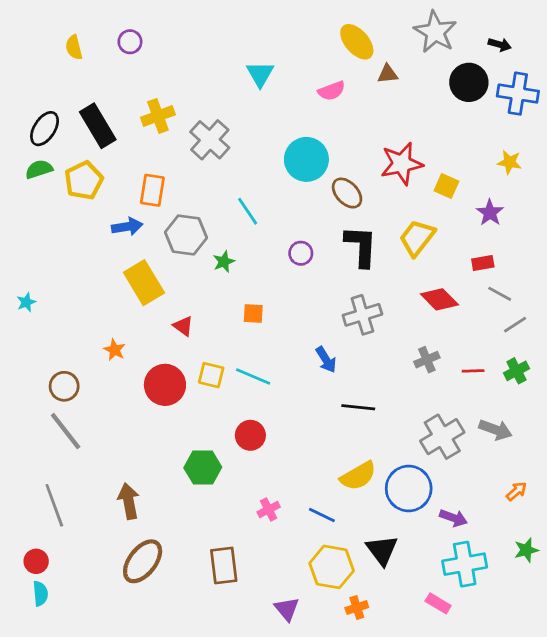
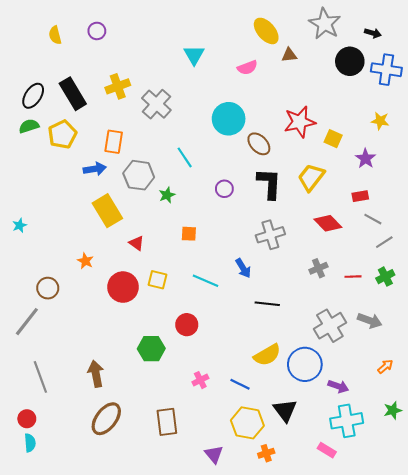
cyan line: (253, 376) -> (206, 281), moved
gray line: (66, 431) -> (27, 322), moved, turned 76

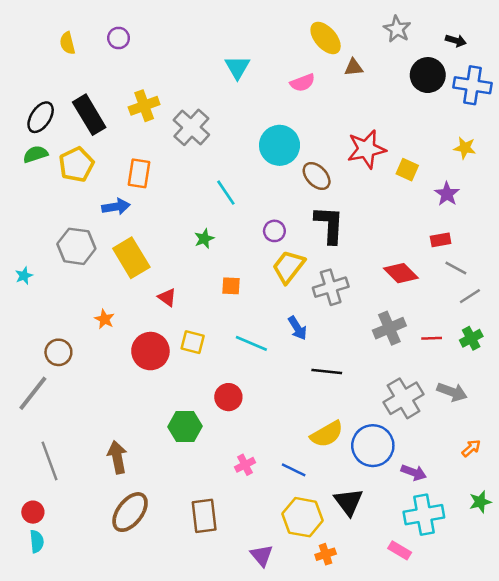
gray star: (325, 24) -> (397, 29), size x0.7
gray hexagon: (139, 175) -> (76, 246), moved
yellow trapezoid: (311, 177) -> (288, 267), moved
gray cross: (318, 268) -> (389, 328), size x1.4

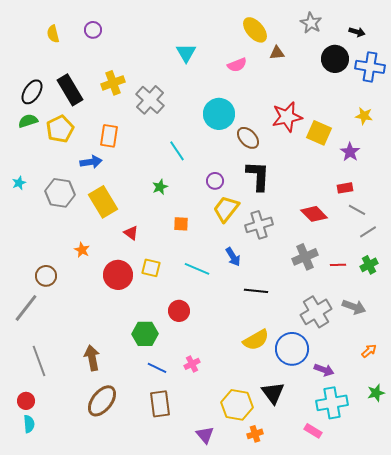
yellow square: (407, 170) -> (319, 133), size x1.4
cyan star: (24, 276) -> (19, 183), moved
blue line: (294, 470) -> (157, 368), moved

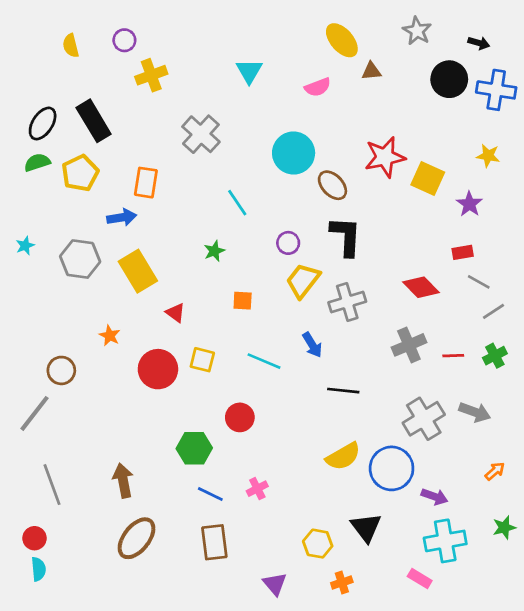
yellow cross: (113, 83) -> (151, 75), moved
yellow hexagon: (237, 405) -> (318, 544), size x0.7

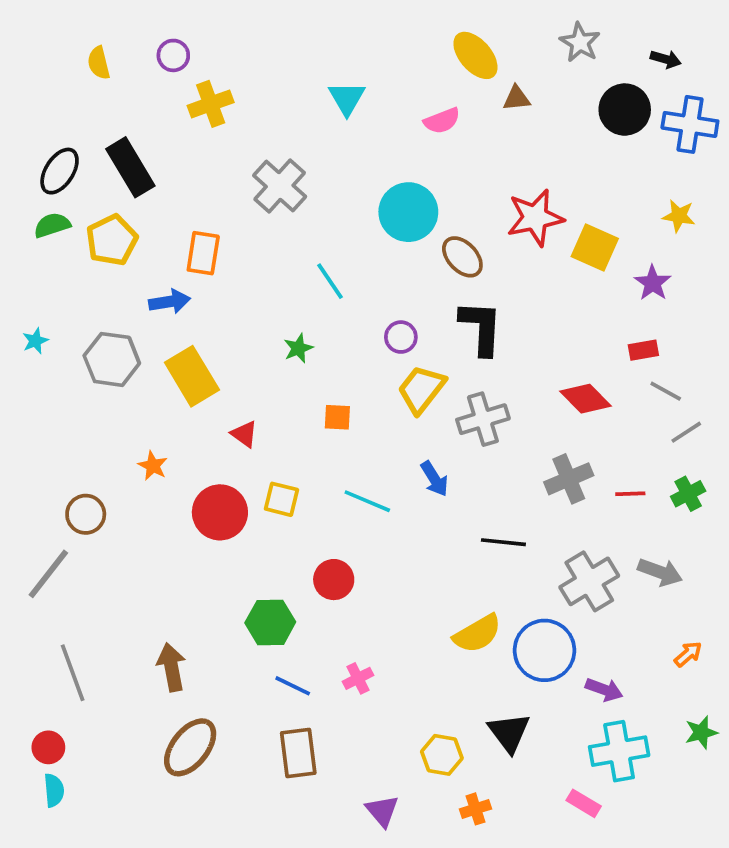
black line: (343, 391) -> (503, 542), moved

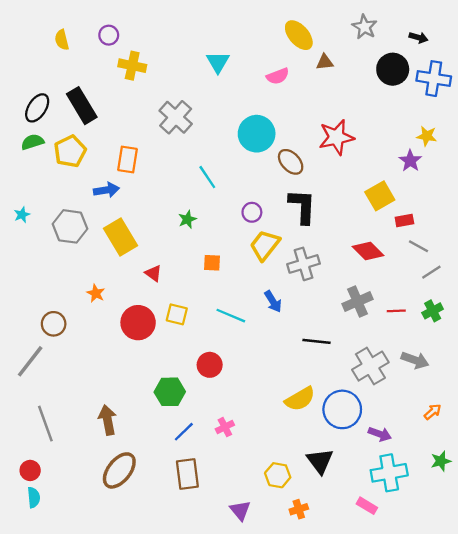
yellow cross: (211, 104) -> (132, 66), turned 32
yellow square: (595, 248) -> (380, 196), moved, turned 36
purple star: (653, 283) -> (410, 161), moved
blue line: (293, 686) -> (184, 432), turned -70

